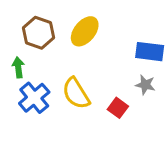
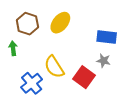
blue cross: (34, 98) -> (32, 83), moved
red square: (118, 108) -> (84, 77), size x1.5

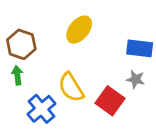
brown hexagon: (27, 24) -> (21, 44), moved
green arrow: (13, 48) -> (17, 75), moved

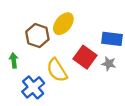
brown hexagon: (21, 44) -> (37, 36), moved
red square: (110, 101) -> (85, 57), moved

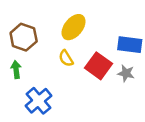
brown hexagon: (37, 36) -> (24, 37), moved
yellow semicircle: (57, 70) -> (66, 58), moved, size x0.6

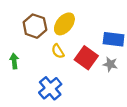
brown hexagon: (24, 37) -> (35, 26), moved
blue cross: (39, 101) -> (50, 88), moved

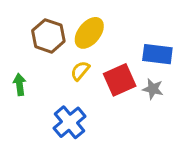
yellow semicircle: (58, 51) -> (80, 71), turned 72
red square: (86, 58) -> (120, 80), turned 30

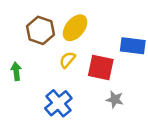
red square: (120, 80) -> (101, 67), turned 36
gray star: (153, 89) -> (115, 99), moved

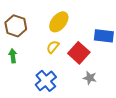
brown hexagon: (40, 30) -> (16, 26), moved
red square: (101, 67) -> (79, 53), turned 30

